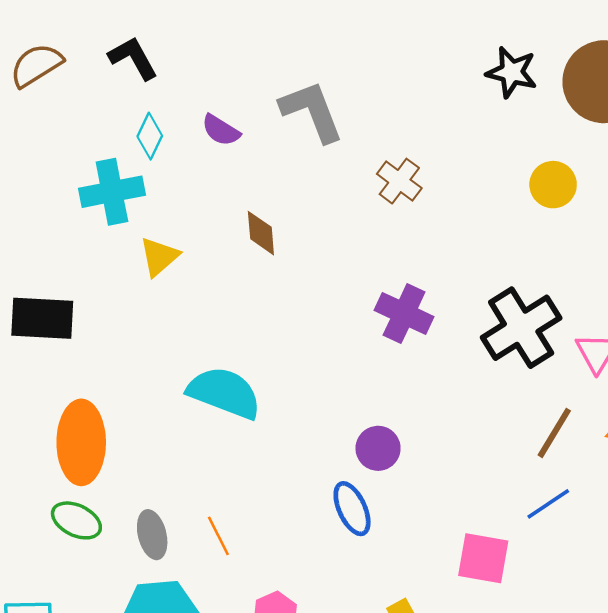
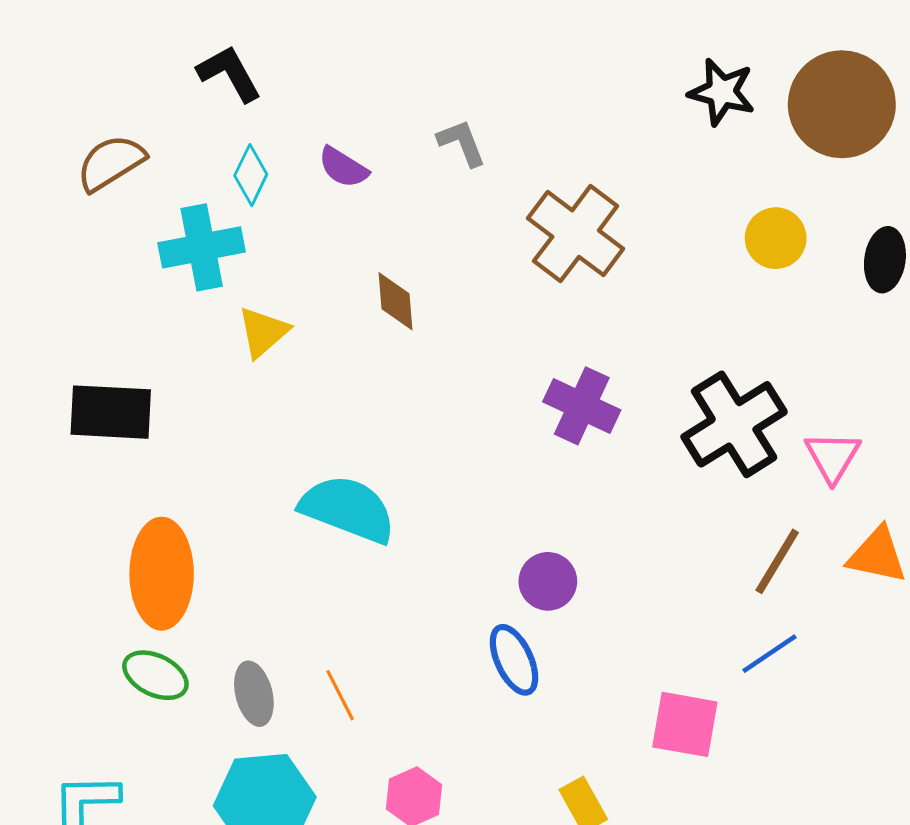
brown semicircle: (36, 65) -> (111, 163), moved
gray L-shape: (312, 111) -> (462, 143), size x0.6
brown cross: (399, 181) -> (576, 234), size x1.6

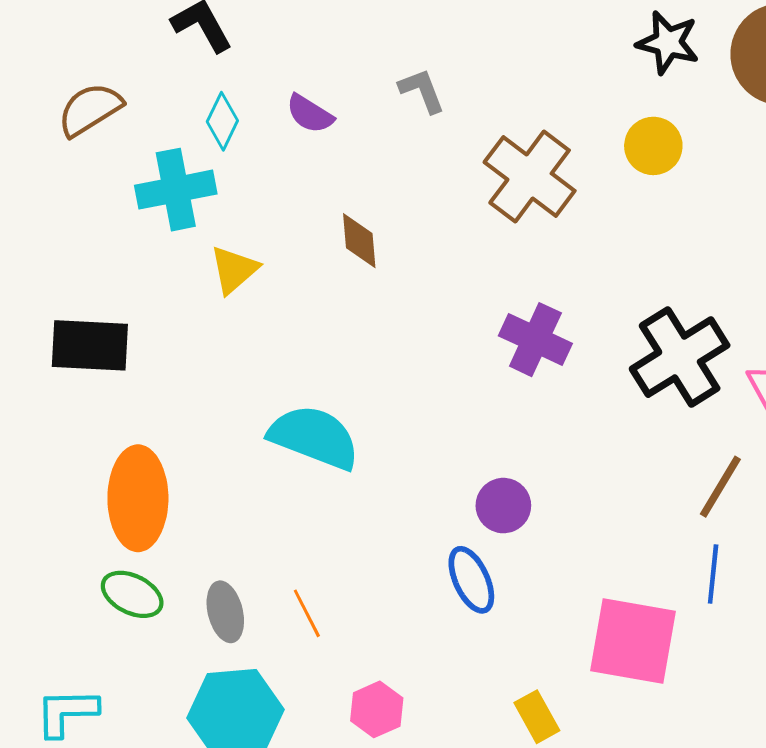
yellow circle: (776, 238) -> (653, 146), moved
blue line: (769, 654) -> (713, 574), turned -50
pink square: (685, 724) -> (633, 641), size x1.4

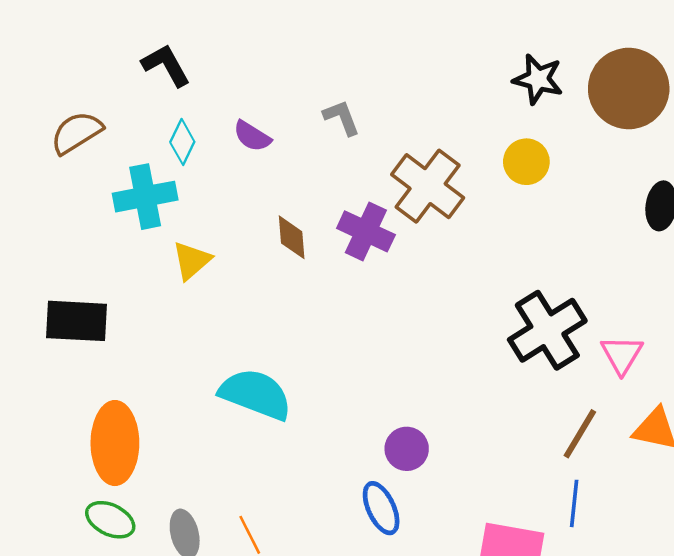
purple cross: (535, 340) -> (366, 231), moved

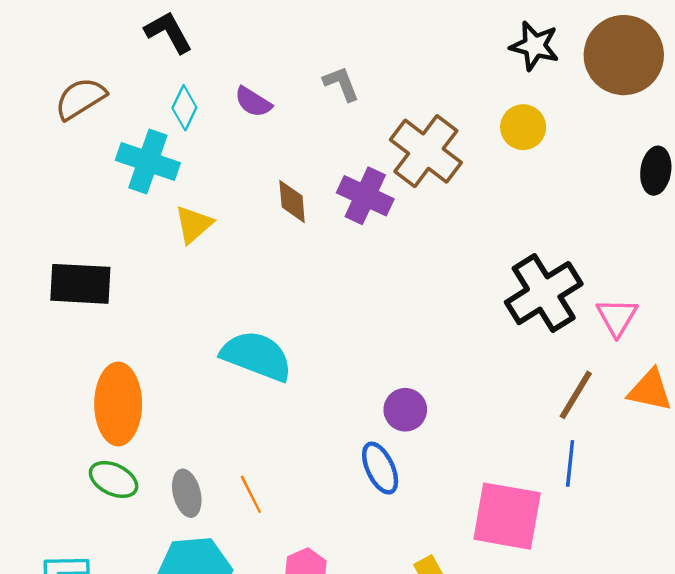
cyan cross: (145, 197) -> (148, 161), turned 30

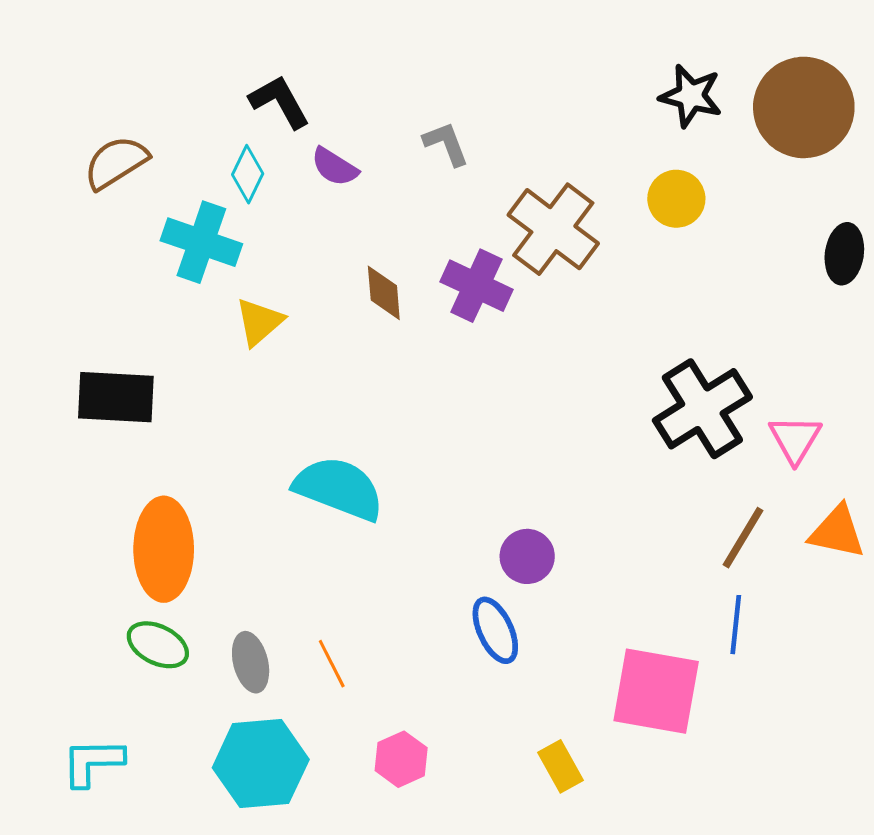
black L-shape: (168, 32) -> (280, 102), moved

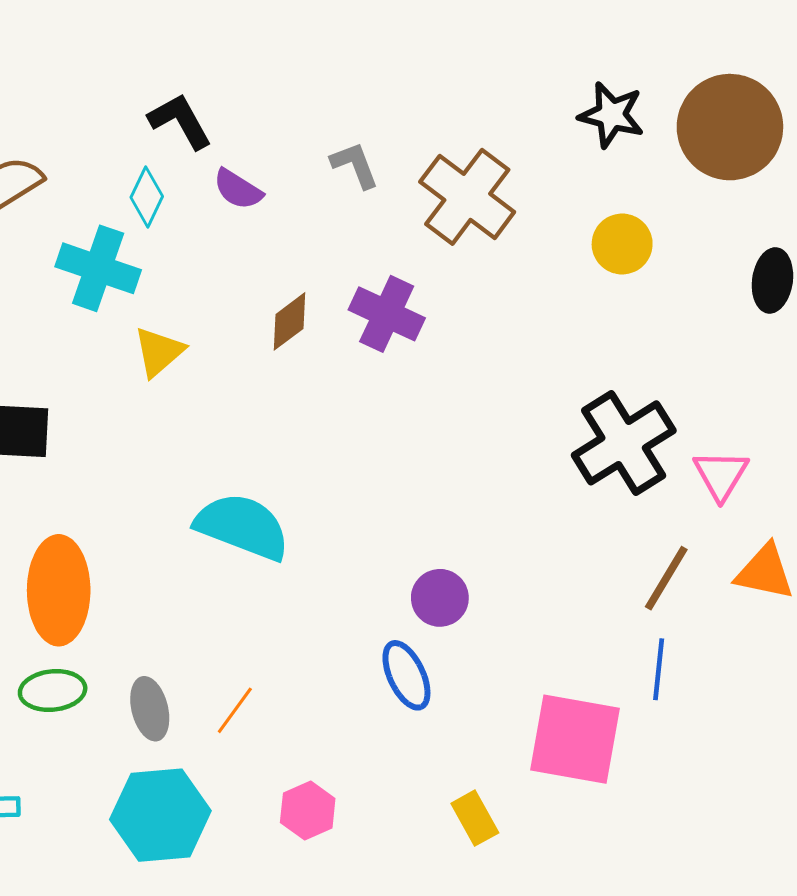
yellow circle: (676, 199) -> (622, 244), moved
brown cross: (553, 229) -> (467, 197), moved
brown diamond: (384, 293) -> (289, 321), turned 58
green ellipse: (158, 645) -> (53, 691), turned -32
orange line: (332, 664) -> (235, 710), turned 63

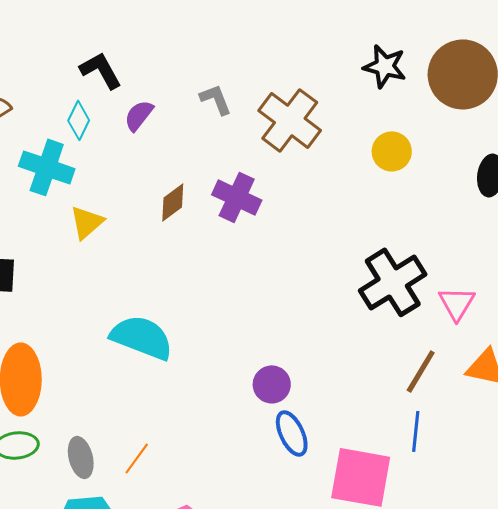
purple semicircle: (238, 189) -> (139, 115), turned 96
blue ellipse: (406, 675) -> (292, 433), moved

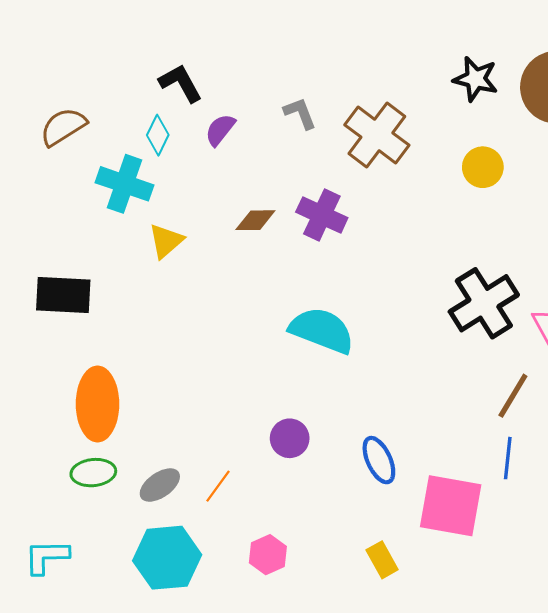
brown diamond: (173, 202) -> (255, 220), turned 36
cyan semicircle: (142, 337) -> (322, 330), moved
purple circle: (272, 384) -> (290, 438), moved
gray ellipse: (81, 457) -> (160, 485), turned 69

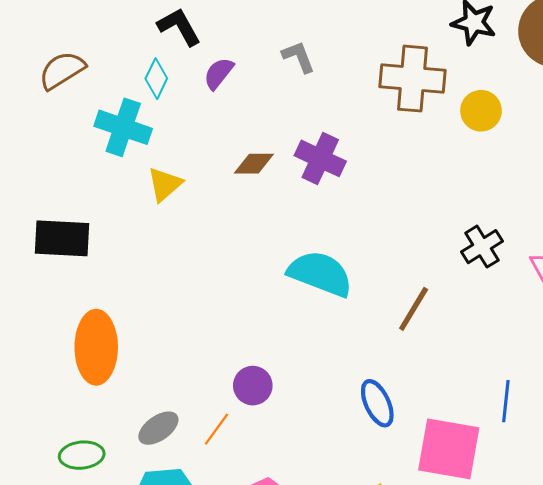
brown cross: (377, 135) -> (413, 79), moved, turned -32
black cross: (484, 303) -> (482, 247), size x0.6
brown line: (513, 396) -> (414, 309), moved
purple circle: (290, 438) -> (253, 386), moved
green ellipse: (93, 473) -> (82, 455), moved

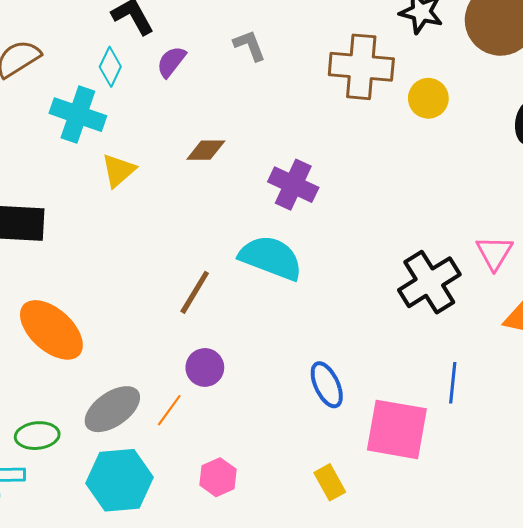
purple cross: (320, 158) -> (293, 185), moved
black cross: (482, 247) -> (429, 282), moved, size x1.5
brown line: (414, 309) -> (195, 292), moved
orange ellipse: (96, 347) -> (51, 330), turned -48
gray ellipse: (158, 428) -> (112, 409), size x1.4

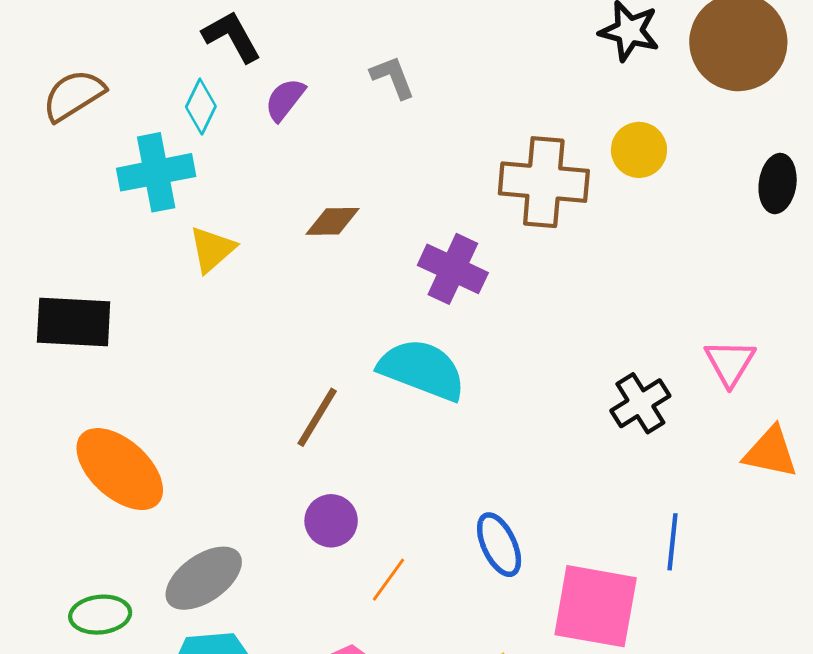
brown cross: (361, 67) -> (544, 182), moved
cyan cross: (78, 115) -> (156, 172), turned -30
black cross: (429, 282) -> (640, 403), size x0.7
orange line: (169, 410) -> (388, 580), moved

